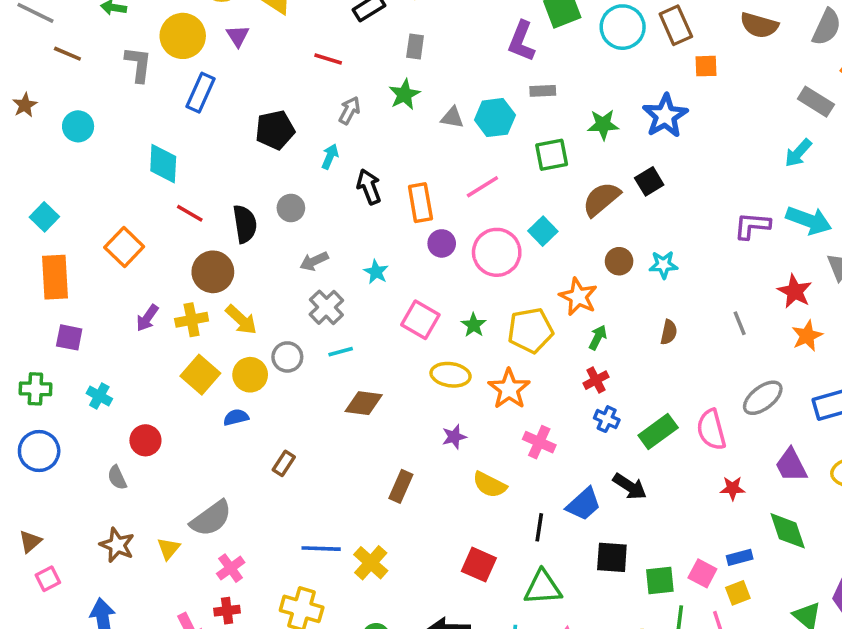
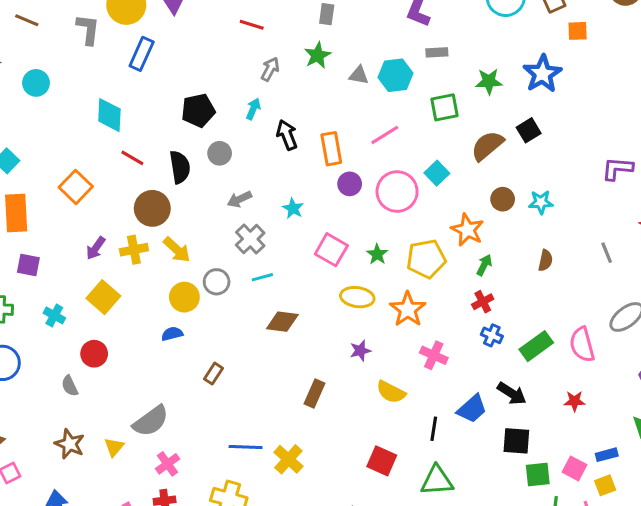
black pentagon: (275, 130) -> (198, 110), moved
yellow square: (200, 375) -> (103, 297), moved
red star: (733, 488) -> (575, 401), moved
black square: (612, 557) -> (516, 441), moved

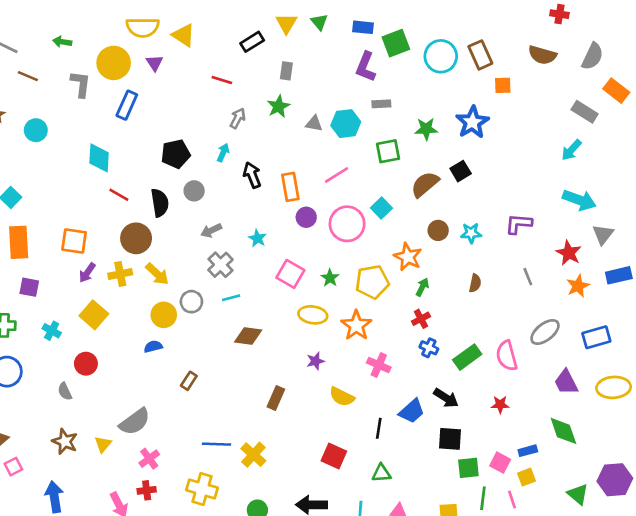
purple L-shape: (617, 169) -> (519, 224), moved
orange square: (76, 187) -> (74, 241), moved, turned -36
green triangle: (437, 481) -> (381, 473), size x0.7

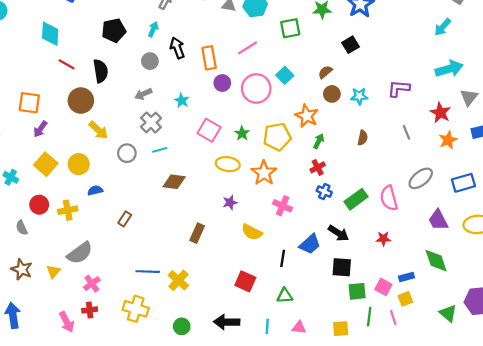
brown semicircle: (425, 184) -> (325, 72), moved, size x0.6
gray circle: (194, 191) -> (150, 61), moved
cyan arrow: (579, 200) -> (449, 69), turned -36
yellow cross: (120, 274) -> (68, 210), moved
yellow circle: (164, 315) -> (79, 164), moved

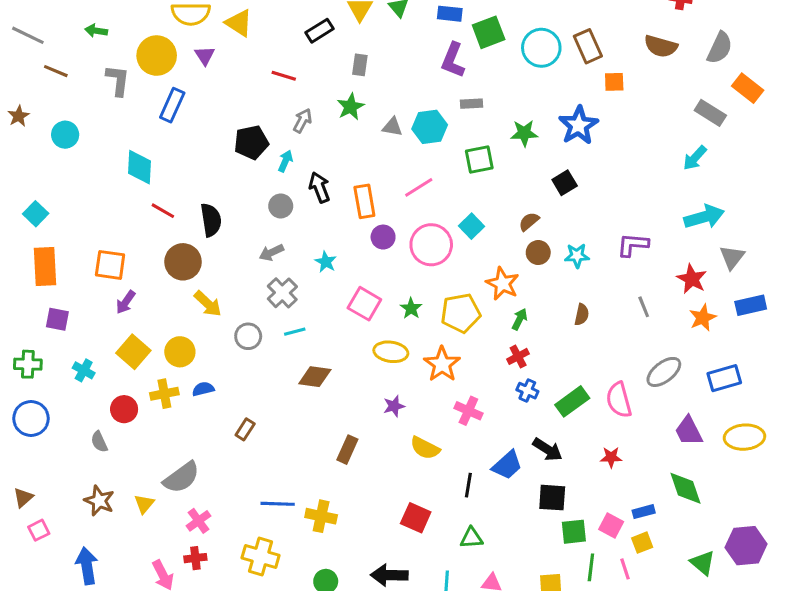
black pentagon: (114, 30) -> (251, 142), moved
yellow cross: (68, 210) -> (164, 394), moved
yellow cross: (178, 280) -> (321, 516), turned -30

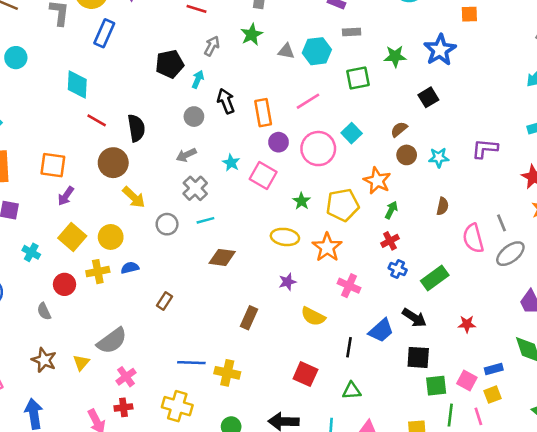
pink square: (364, 304) -> (263, 175), moved
gray line: (644, 307) -> (501, 223), moved
pink semicircle: (619, 400) -> (473, 238), moved

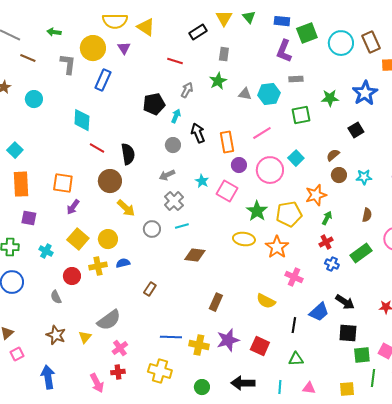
orange star: (377, 181) -> (316, 195), turned 30
green star: (302, 201) -> (257, 211), size x1.5
green rectangle: (435, 278) -> (361, 253), moved
purple star: (287, 282) -> (228, 340), moved, size x1.6

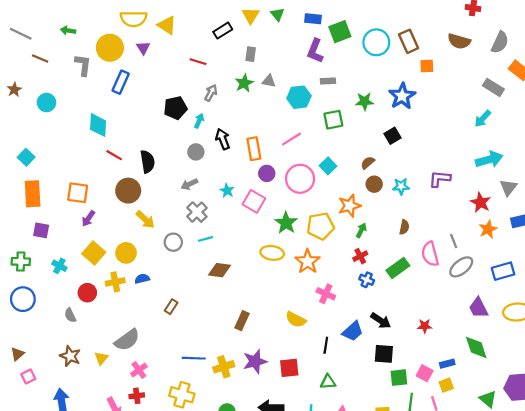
gray triangle: (245, 94) -> (269, 81), moved
yellow cross: (199, 345) -> (224, 367), turned -30
red square: (260, 346) -> (289, 368), turned -30

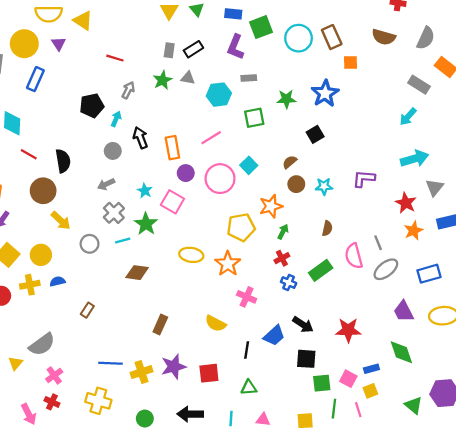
black rectangle: (223, 31) -> (193, 49), moved
green star: (286, 223) -> (146, 224), moved
red star: (425, 326) -> (348, 330), size x1.6
red cross: (137, 396) -> (52, 402), turned 32

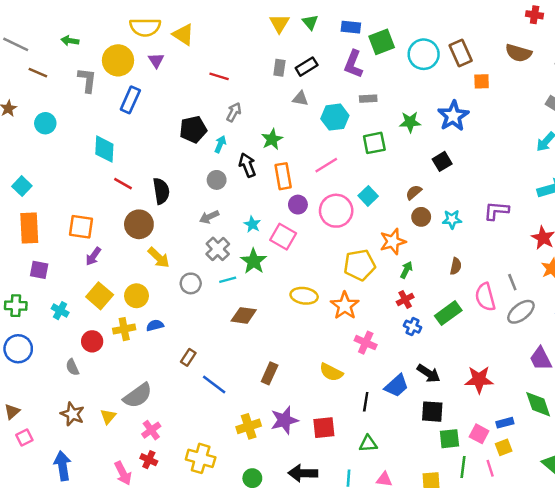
green star: (163, 80) -> (272, 139), moved
blue line: (111, 363) -> (214, 384), moved, turned 35

